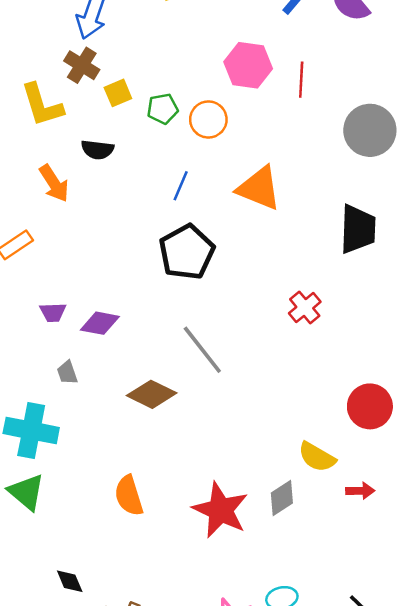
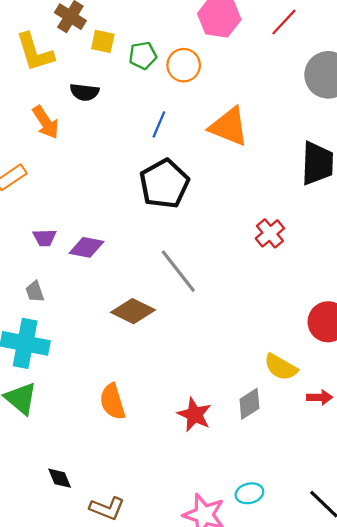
red line: (301, 80) -> (284, 22), moved, turned 40
yellow square: (118, 93) -> (103, 41), turned 35
gray trapezoid: (67, 373) -> (35, 292), moved
red star: (220, 510) -> (194, 415), size x0.7

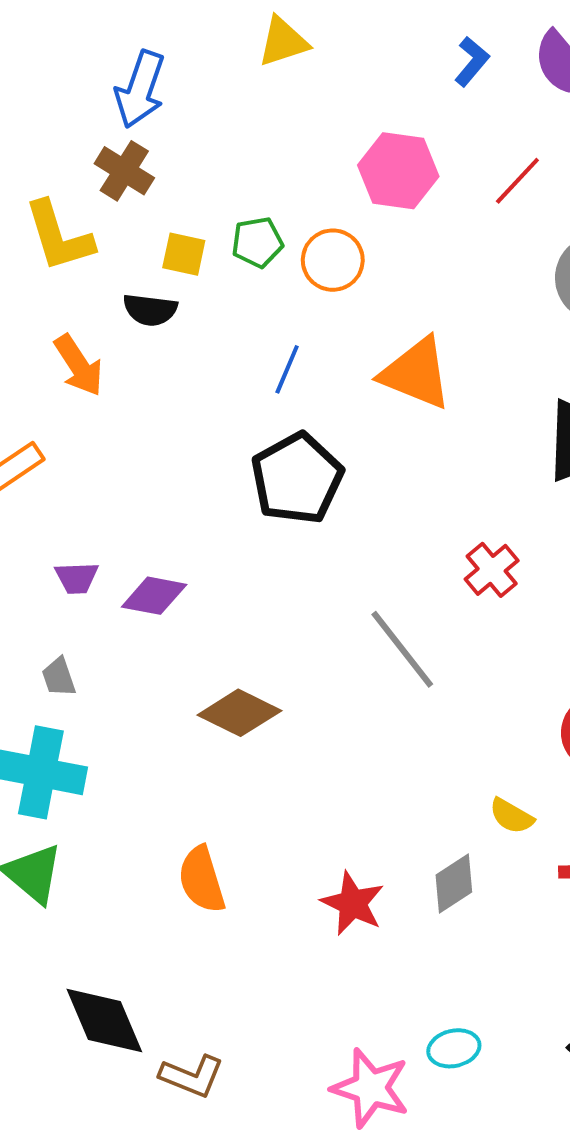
yellow square: (103, 41) -> (184, 254), moved
gray line: (178, 271) -> (402, 649), moved
yellow semicircle: (281, 367) -> (511, 816), size x0.7
black diamond: (60, 478) -> (104, 1021), size x1.8

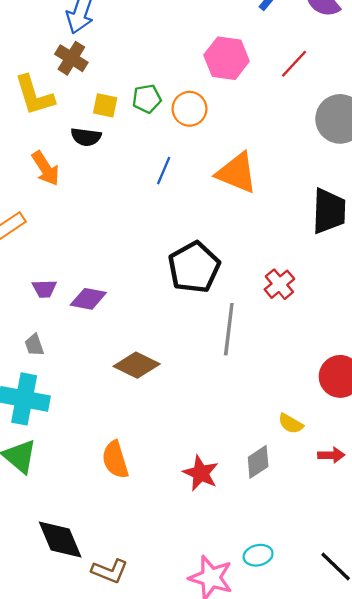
black pentagon: (297, 479) -> (194, 267), moved
gray line: (402, 649) -> (229, 329), turned 45

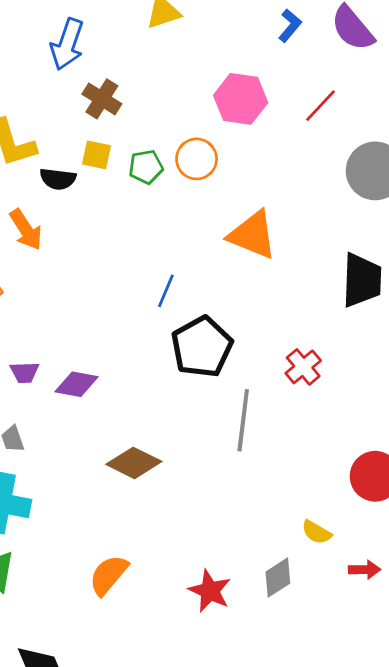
brown cross: (71, 58) -> (102, 99), moved
green pentagon: (147, 99) -> (146, 167), moved
black semicircle: (86, 137) -> (58, 179), moved
blue line: (164, 171) -> (166, 291), moved
orange semicircle: (115, 460) -> (109, 575), turned 57

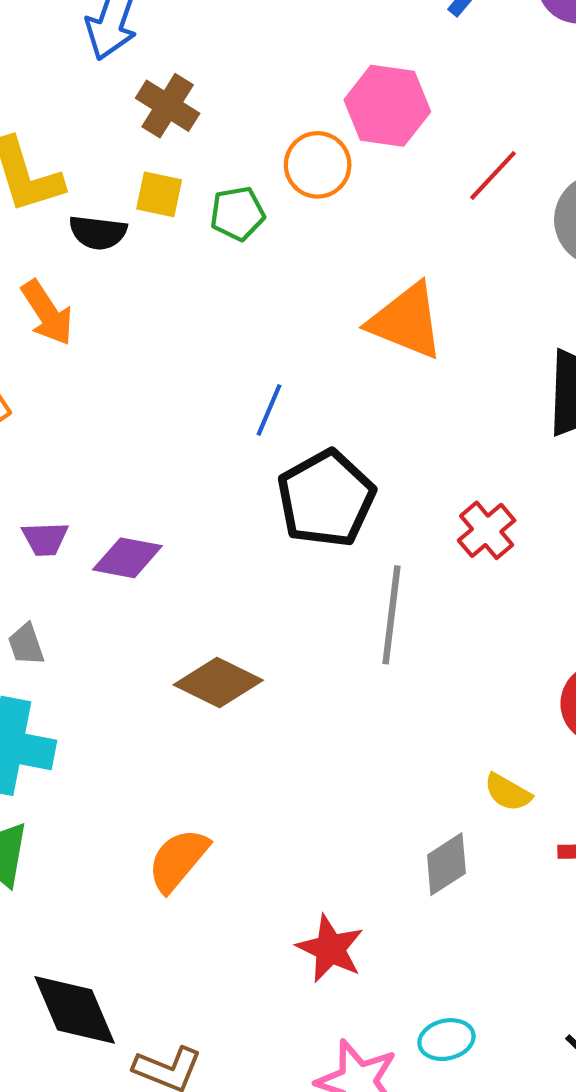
red line: (321, 106) -> (493, 175), moved
orange circle: (197, 159) -> (318, 165), moved
red star: (210, 591) -> (330, 949), moved

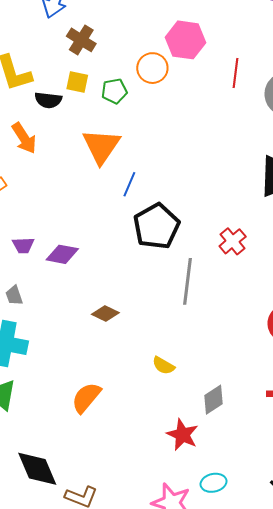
red line: (493, 175) -> (236, 73), turned -36
orange triangle: (406, 321) -> (101, 146), moved, turned 42
brown diamond: (218, 682) -> (105, 313), size x0.7
yellow semicircle: (508, 792) -> (163, 366), moved
red star: (330, 949) -> (182, 435), moved

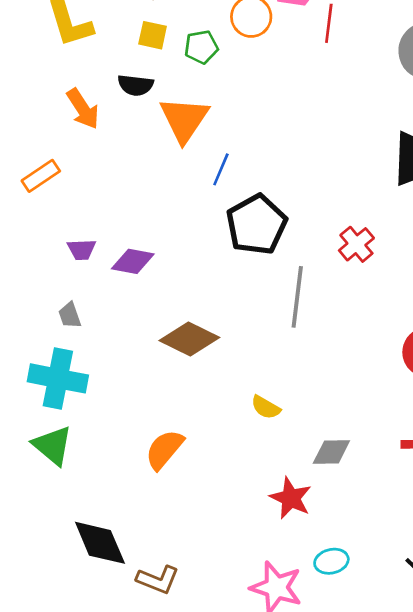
red line: (236, 73) -> (329, 23), moved
black semicircle: (48, 100) -> (135, 85), moved
brown diamond: (105, 313) -> (189, 339), size x1.6
gray diamond: (214, 400) -> (331, 452), turned 32

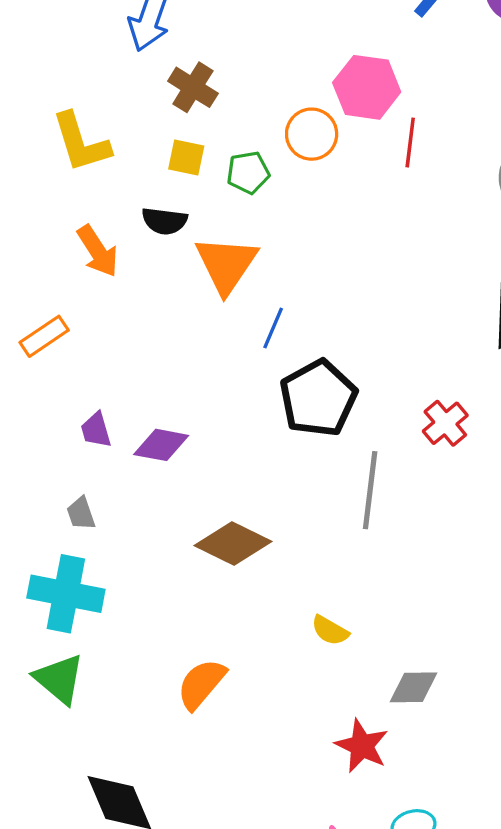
purple trapezoid: (82, 250) -> (96, 430), turned 76

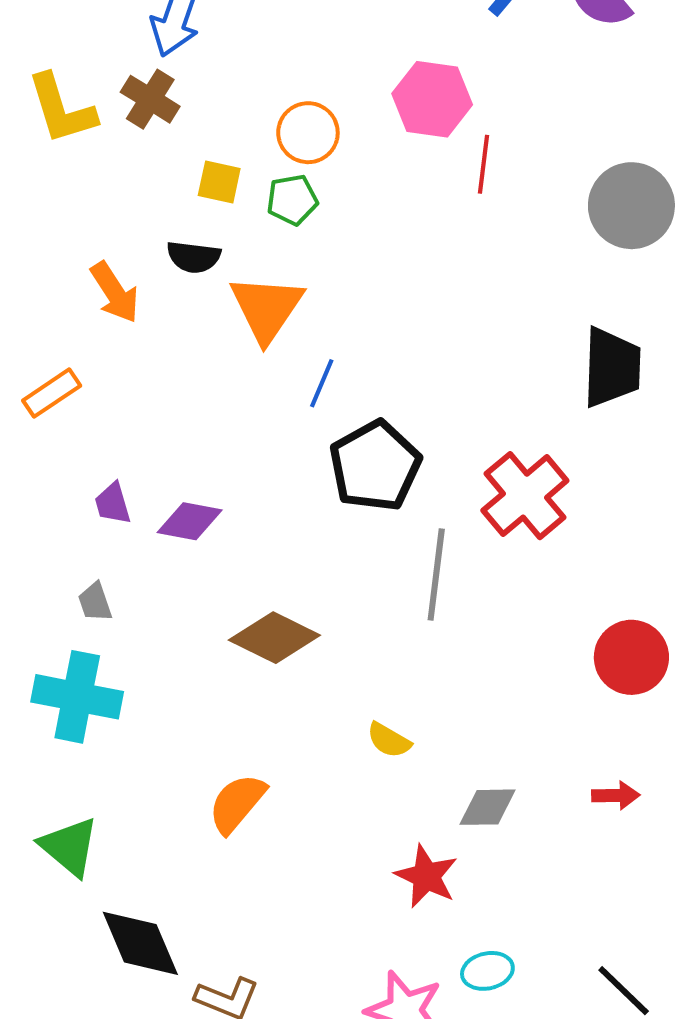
brown cross: (193, 87) -> (150, 99), moved
orange circle: (312, 134) -> (308, 133), moved
yellow L-shape: (81, 142) -> (61, 109), moved
red cross: (445, 423) -> (525, 496), size x1.6
green triangle: (59, 679) -> (69, 847), moved

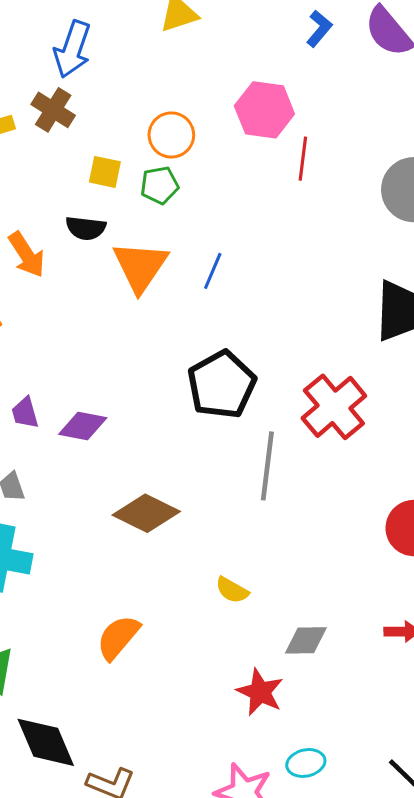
blue line: (322, 383) -> (213, 271), moved

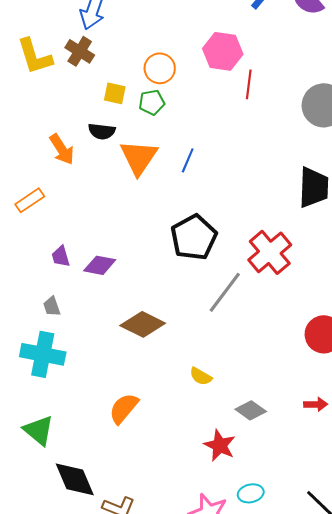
gray line: (267, 466) -> (225, 292), turned 30
gray diamond: (306, 640) -> (251, 410), turned 36

